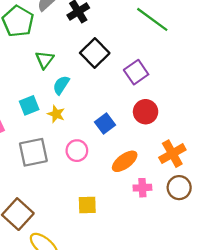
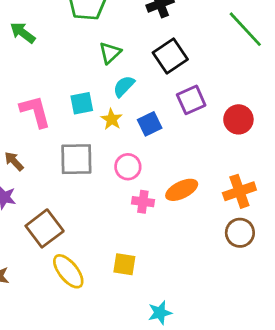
purple square: (136, 72) -> (191, 100), moved
red circle: (146, 112) -> (238, 119), moved
blue square: (105, 124) -> (150, 124), moved
pink cross: (142, 188) -> (143, 202), moved
yellow square: (87, 205) -> (124, 264), moved

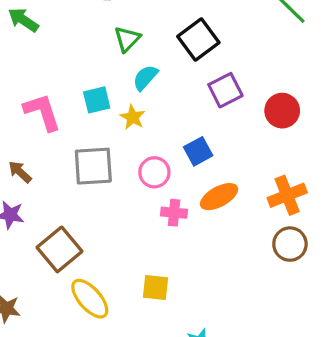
blue square: (150, 124) -> (198, 151), moved

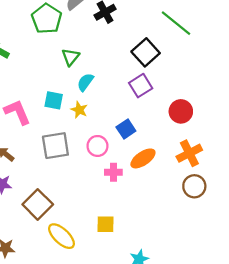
black square: (198, 40) -> (146, 52), moved
cyan square: (97, 100) -> (54, 100), turned 30
red circle: (282, 111) -> (181, 111), moved

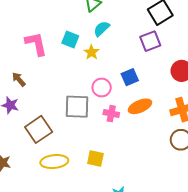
gray square: (55, 146) -> (77, 107), moved
yellow ellipse: (61, 236) -> (54, 162), turned -60

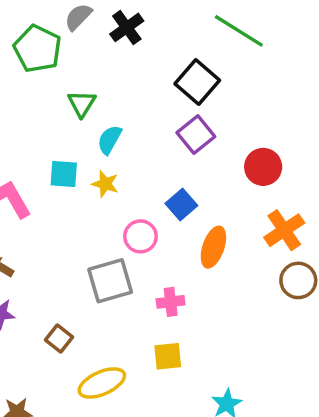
orange ellipse: (140, 106) -> (213, 247), turned -30
pink cross: (111, 114) -> (171, 302), moved
brown square: (39, 129) -> (59, 338), size x0.6

